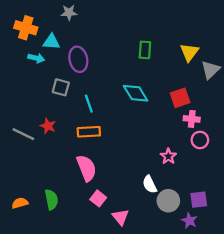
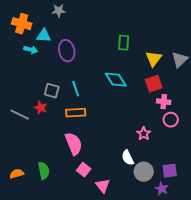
yellow triangle: (189, 52) -> (154, 59), moved
gray square: (61, 87) -> (52, 91), moved

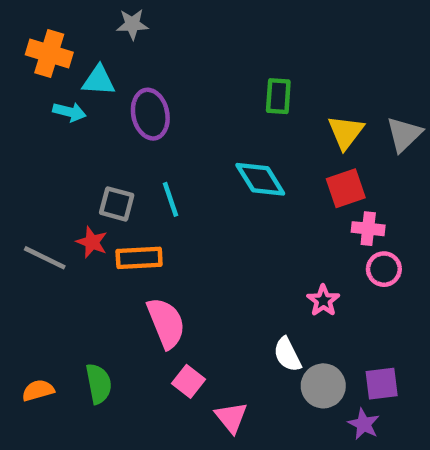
orange rectangle: (76, 113) -> (139, 258), moved

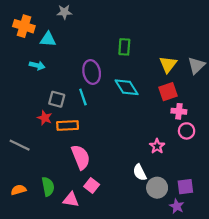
green rectangle: (278, 96) -> (124, 47), moved
cyan arrow: (69, 112) -> (37, 65), moved
purple ellipse: (150, 114) -> (92, 72), moved
gray line: (45, 258) -> (20, 145), moved
pink triangle: (231, 417) -> (71, 200), moved, turned -42

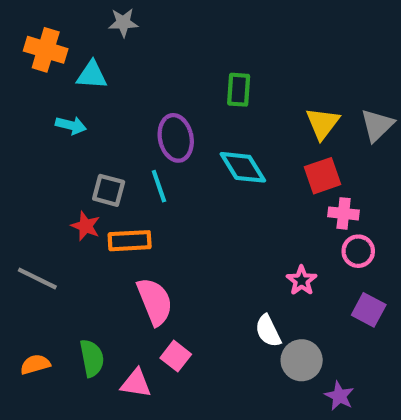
purple square: (185, 187) -> (369, 310), moved, turned 35

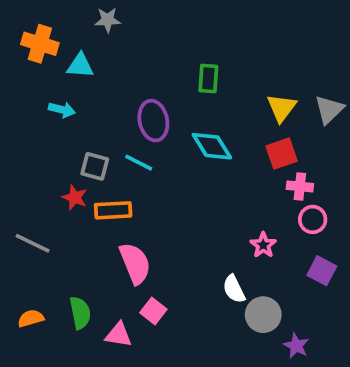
cyan line: (159, 186) -> (139, 163), turned -44

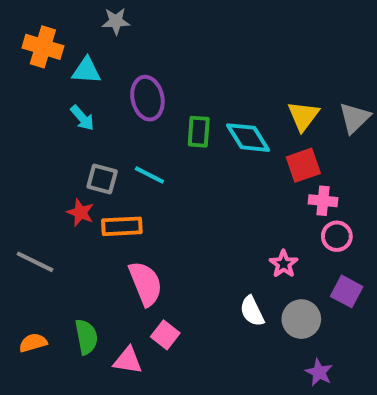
green rectangle: (208, 78) -> (199, 132), moved
cyan arrow: (62, 110) -> (82, 118), moved, turned 35
purple ellipse: (153, 121) -> (147, 98), moved
cyan diamond: (212, 146) -> (248, 138), moved
gray circle: (263, 315) -> (301, 319), moved

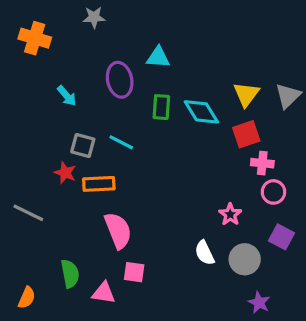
cyan triangle: (86, 71) -> (158, 57), moved
pink square: (165, 335) -> (134, 272), turned -30
orange semicircle: (33, 343) -> (27, 298), moved, turned 130

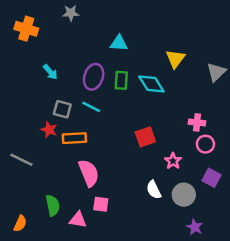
purple ellipse: (120, 80) -> (94, 77), moved, turned 30
yellow triangle: (246, 94) -> (175, 59), moved
red square: (246, 134) -> (145, 137), moved

